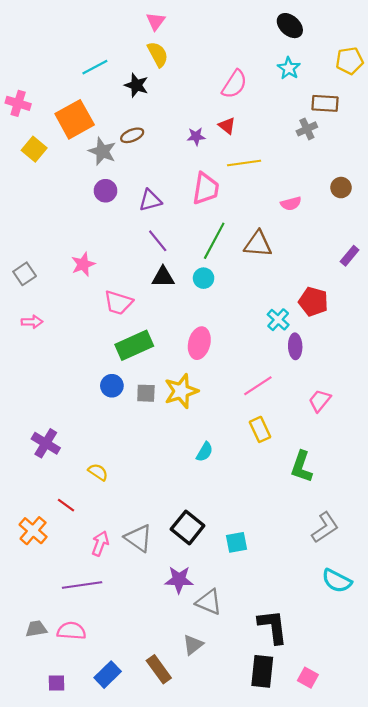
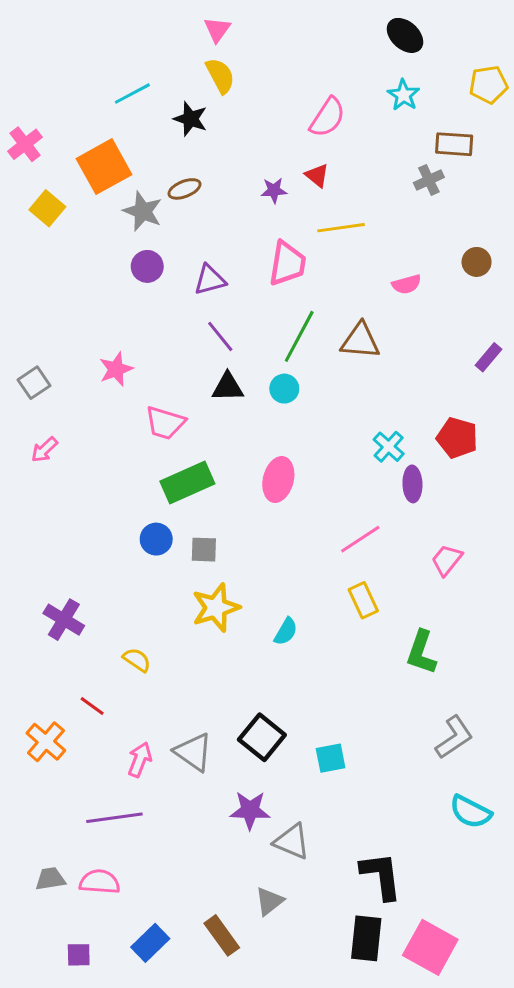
pink cross: (18, 103) -> (25, 144), turned 35
red pentagon: (313, 302) -> (457, 438), moved
pink arrow: (32, 322) -> (44, 450), turned 138
yellow star: (181, 391) -> (216, 608), moved
pink square: (308, 678) -> (430, 947), size x1.8

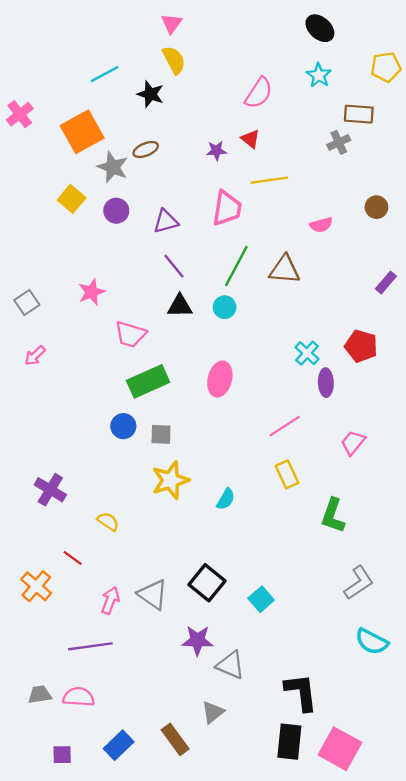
yellow square: (47, 208) -> (72, 199), moved
cyan square: (331, 758) -> (261, 599), turned -30

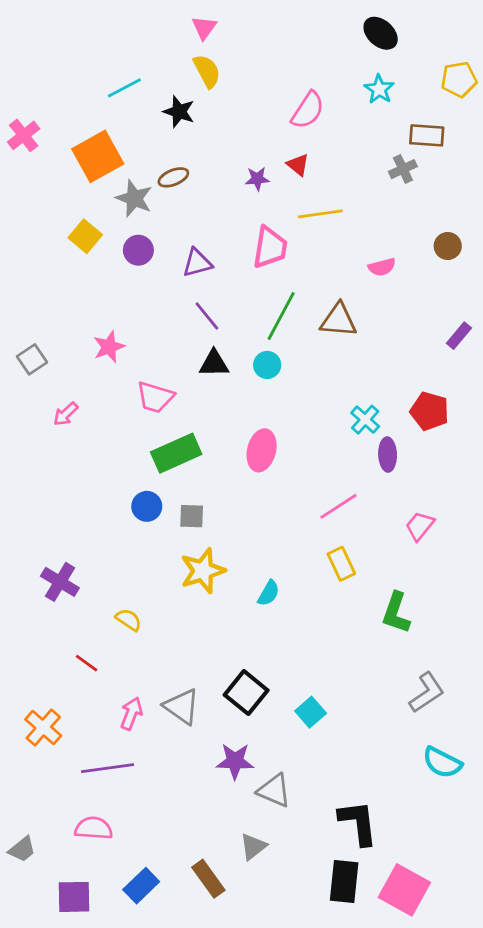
pink arrow: (35, 355) -> (66, 414), moved
orange cross: (36, 586) -> (43, 728), moved
gray trapezoid: (40, 695) -> (22, 849), moved, turned 150
purple square: (62, 755) -> (74, 897), size x1.5

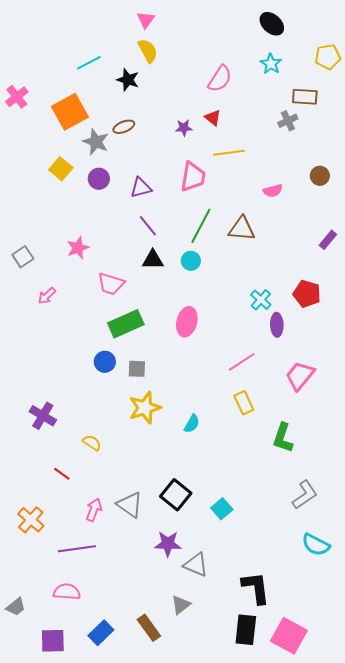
pink trapezoid: (420, 526) -> (300, 376), size x1.4

